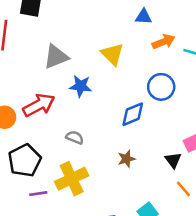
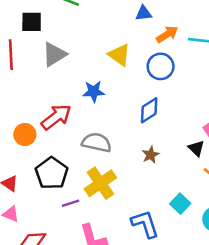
gray triangle: (56, 57) -> (54, 54), moved
blue circle: (161, 87) -> (161, 66), moved
gray semicircle: (75, 137) -> (97, 142), size x1.6

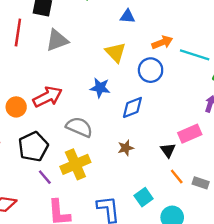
blue triangle: (144, 13) -> (127, 16), moved
blue star: (94, 91) -> (100, 88), moved
purple line: (70, 203) -> (45, 177), turned 56

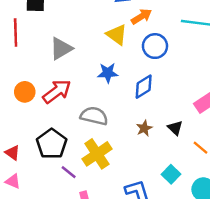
gray triangle: (57, 40) -> (61, 49), moved
orange arrow: (162, 42) -> (141, 16), moved
orange circle: (16, 107) -> (25, 92), moved
black triangle: (168, 150) -> (175, 128), moved

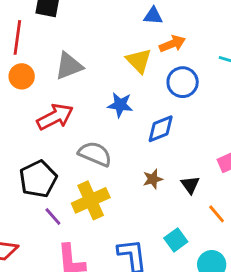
orange circle: (25, 92) -> (22, 76), moved

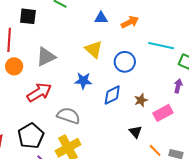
orange arrow: (172, 44) -> (130, 22), moved
brown star: (153, 179) -> (141, 100), moved

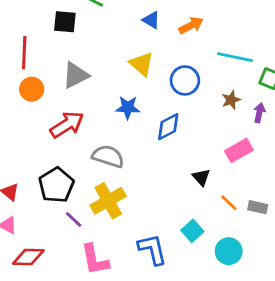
black square: (28, 16) -> (65, 22), moved
blue triangle: (101, 18) -> (151, 20), turned 32
brown star: (141, 100) -> (231, 100), moved

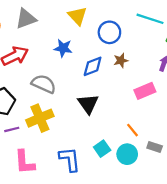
brown star: (231, 100) -> (121, 60), moved
black triangle: (201, 177) -> (88, 104), moved, size x1.5
gray rectangle: (258, 207) -> (155, 147), moved
purple line: (74, 219) -> (12, 129), turned -64
cyan circle: (229, 251) -> (127, 154), moved

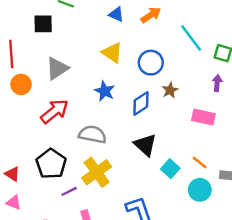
cyan line: (150, 19) -> (191, 38), turned 48
blue star: (63, 48) -> (105, 91), turned 30
pink rectangle: (145, 91) -> (203, 117), turned 48
cyan square: (102, 149) -> (170, 169), moved

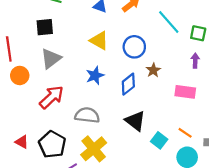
black square: (43, 24) -> (45, 27), moved
blue star: (105, 91) -> (95, 76), turned 30
red triangle: (12, 174) -> (22, 142), moved

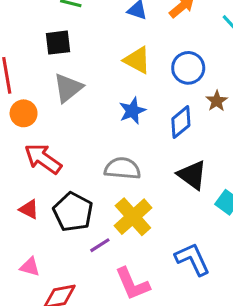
red arrow: (52, 97) -> (43, 159), moved, turned -100

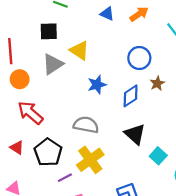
yellow triangle: (137, 60) -> (80, 50), moved

